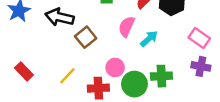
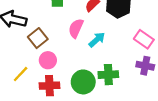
pink circle: (115, 68) -> (48, 60), moved

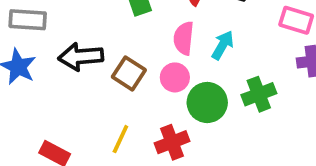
pink circle: (48, 60) -> (175, 77), moved
green circle: (83, 82) -> (207, 102), moved

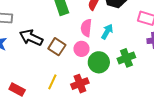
black arrow: (81, 57) -> (31, 38), turned 30

